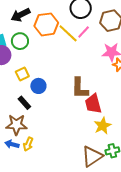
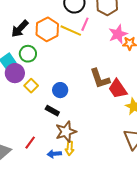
yellow square: (22, 74) -> (31, 86), moved
brown star: (16, 125) -> (66, 132), moved

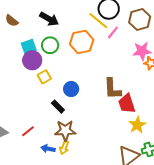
black arrow: (20, 29) -> (49, 19), turned -120
orange hexagon: (47, 29) -> (82, 42), moved
yellow line: (71, 31) -> (98, 21), moved

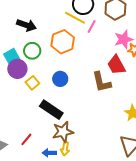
blue circle: (71, 89) -> (60, 79), moved
red trapezoid: (127, 104) -> (116, 65), moved
black rectangle: (58, 107) -> (51, 110), size x1.6

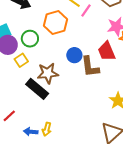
green circle: (32, 51) -> (30, 39), moved
blue circle: (60, 79) -> (74, 55), moved
brown star: (63, 132) -> (48, 73), moved

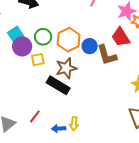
orange hexagon: (56, 22) -> (69, 40), moved
yellow square: (21, 60) -> (38, 60), turned 32

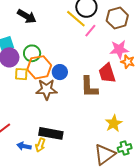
orange hexagon: (69, 40) -> (39, 67), moved
blue circle: (90, 46) -> (60, 72), moved
black rectangle: (58, 85) -> (51, 133), moved, turned -35

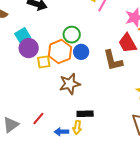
green circle: (32, 53) -> (72, 35), moved
brown star: (46, 89) -> (70, 84), moved
black rectangle: (51, 133) -> (85, 114), size x0.7

